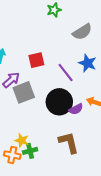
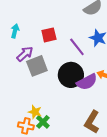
purple semicircle: (76, 109) -> (87, 82), size x1.5
brown L-shape: (69, 143) -> (92, 122), moved, turned -135
green cross: (30, 151) -> (43, 122), turned -32

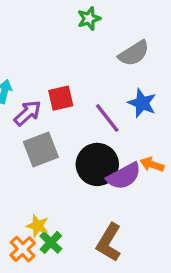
purple arrow: (25, 54) -> (28, 113), moved
brown L-shape: (92, 122) -> (109, 242), moved
orange cross: (26, 126) -> (23, 249), turned 35

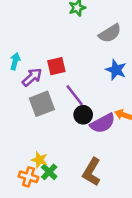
purple line: (107, 118) -> (75, 95), moved
black circle: (97, 164) -> (83, 115), size x0.6
orange cross: (23, 249) -> (28, 177), turned -30

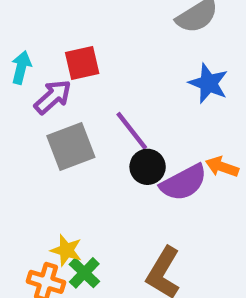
red square: (56, 66) -> (82, 63), moved

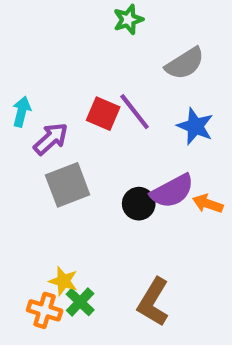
red square: (82, 63) -> (103, 114), moved, turned 36
purple line: (132, 131) -> (135, 112), moved
purple semicircle: (184, 183) -> (172, 191), moved

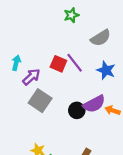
gray square: (68, 185) -> (40, 101), turned -35

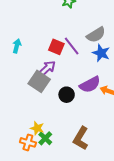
gray semicircle: (101, 38) -> (96, 35), moved
purple arrow: (31, 77) -> (47, 68), moved
black circle: (77, 110) -> (67, 95), moved

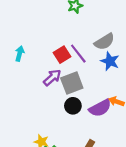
red square: (56, 47) -> (62, 55), turned 35
gray square: (39, 81) -> (72, 83), moved, turned 35
purple semicircle: (90, 85) -> (100, 108), moved

